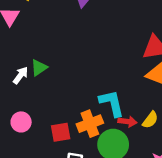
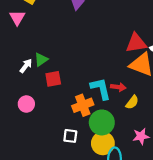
red arrow: (127, 122) -> (118, 87), moved
red square: (61, 132) -> (53, 79), moved

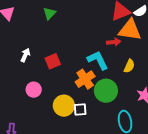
green triangle: (41, 60) -> (50, 13), moved
red arrow: (118, 87) -> (114, 42), moved
yellow circle: (103, 143) -> (64, 106), moved

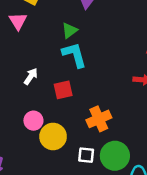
cyan L-shape: (98, 60) -> (74, 55), moved
green circle: (106, 91) -> (115, 156), moved
yellow circle: (64, 106) -> (53, 136), moved

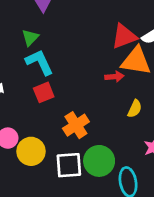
red square: (63, 90) -> (44, 92), moved
white square: (86, 155) -> (69, 165), size x1.5

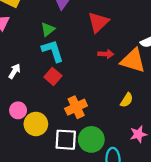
red triangle: (124, 36) -> (98, 22), moved, turned -30
red arrow: (114, 77) -> (106, 54), moved
red square: (44, 92) -> (53, 76), turned -35

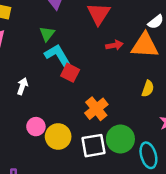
red square: (53, 76) -> (70, 73), moved

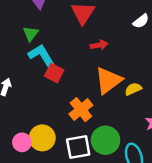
orange triangle: (145, 45) -> (108, 81), moved, turned -40
yellow semicircle: (148, 89) -> (133, 89), turned -133
pink circle: (36, 127) -> (22, 142), moved

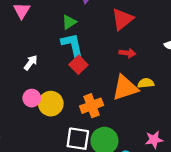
yellow semicircle: (133, 89) -> (146, 83), moved
yellow circle: (42, 138) -> (51, 104), moved
pink circle: (22, 142) -> (32, 98), moved

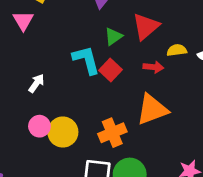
green triangle: (69, 22) -> (113, 36), moved
red square: (78, 65) -> (110, 70), moved
yellow semicircle: (146, 83) -> (177, 50), moved

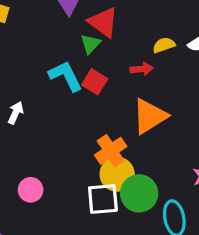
red triangle: (146, 26) -> (103, 22), moved, turned -32
pink circle: (39, 126) -> (31, 190), moved
yellow circle: (63, 132) -> (117, 174), moved

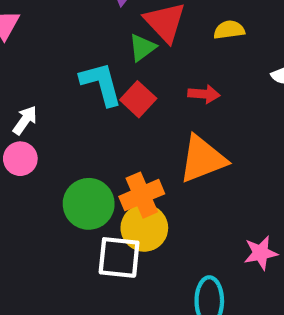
yellow semicircle: (164, 45) -> (229, 30), moved
pink circle: (31, 190) -> (20, 159), moved
green circle: (139, 193) -> (89, 204), moved

